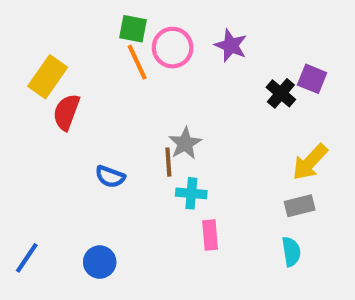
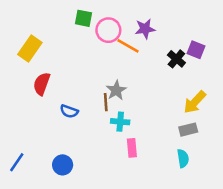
purple star: (231, 45) -> (145, 29), turned -30
orange line: (137, 62) -> (128, 46), moved, turned -35
red semicircle: (66, 112) -> (42, 84), moved

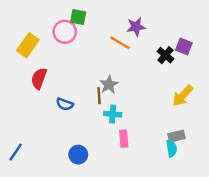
pink circle: (108, 30) -> (65, 32), moved
gray rectangle: (188, 130) -> (177, 136), moved
blue circle: (63, 165) -> (78, 155), moved

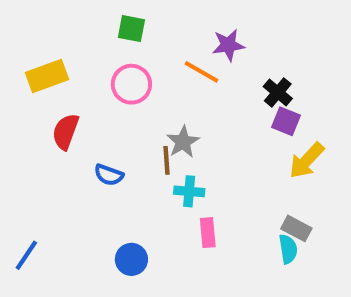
pink circle: (65, 32) -> (131, 84), moved
yellow rectangle: (28, 45) -> (47, 76), turned 35
purple square: (184, 46) -> (286, 121), moved
gray rectangle: (177, 136) -> (296, 228), turned 42

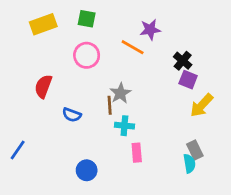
yellow rectangle: (47, 76) -> (43, 24), moved
gray rectangle: (296, 228) -> (195, 150), turned 36
blue line: (26, 255) -> (18, 150), moved

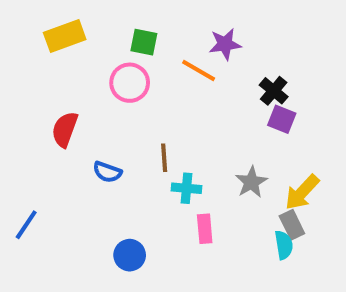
green square: (87, 19) -> (144, 42), moved
gray star: (120, 93) -> (251, 182), moved
yellow arrow: (202, 105) -> (302, 192), moved

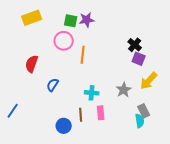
purple star: (225, 44) -> (87, 20), moved
orange line: (199, 71) -> (83, 55), moved, turned 66
brown line: (164, 158) -> (81, 115), moved
blue semicircle: (107, 172) -> (53, 85), turned 104
yellow arrow: (302, 192) -> (149, 81), moved

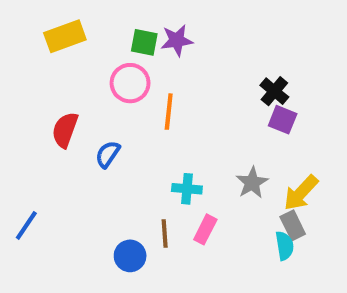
yellow arrow: (149, 81) -> (301, 193), moved
blue semicircle: (53, 85) -> (108, 154), moved
pink rectangle: (101, 113) -> (205, 229), turned 32

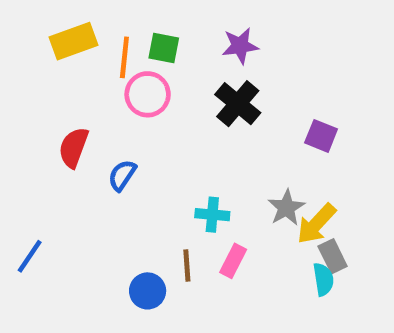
purple star: (177, 40) -> (240, 46), moved
black cross: (274, 91) -> (238, 104), moved, size x1.4
orange line: (169, 112) -> (124, 57), moved
yellow arrow: (301, 193) -> (316, 224), moved

